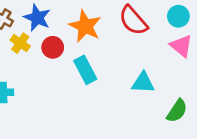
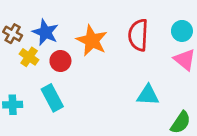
red semicircle: (133, 20) -> (138, 35), turned 44
cyan rectangle: (85, 70) -> (52, 98), moved

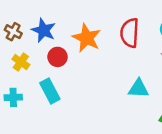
yellow cross: (29, 57) -> (21, 62), moved

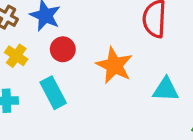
orange star: (87, 38) -> (114, 65), moved

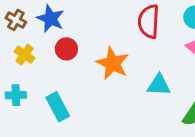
cyan rectangle: (53, 93) -> (58, 107), moved

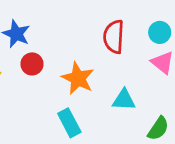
cyan rectangle: (58, 107) -> (69, 123), moved

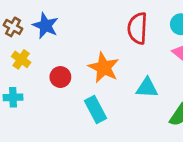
red circle: (32, 64) -> (60, 77), moved

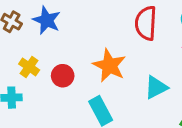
yellow cross: (21, 59) -> (29, 67), moved
cyan triangle: (147, 88) -> (156, 87), turned -30

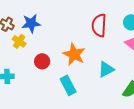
blue star: (47, 20) -> (31, 23), turned -30
yellow cross: (29, 67) -> (19, 41), moved

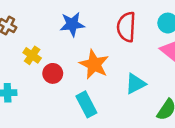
blue star: (31, 23) -> (72, 24), moved
yellow cross: (19, 41) -> (32, 55), moved

